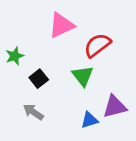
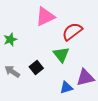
black square: (39, 79) -> (36, 68), moved
gray arrow: (33, 112) -> (12, 72), moved

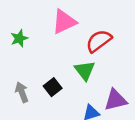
green star: (10, 40) -> (19, 38), moved
gray arrow: (12, 72) -> (22, 92), turned 35

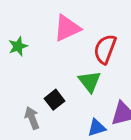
red semicircle: (99, 41) -> (105, 49), turned -32
gray arrow: (22, 92) -> (32, 118), moved

